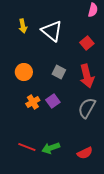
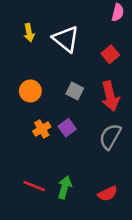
green arrow: (51, 148) -> (65, 187), turned 126

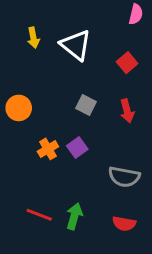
orange circle: (30, 91) -> (19, 108), moved
red arrow: (110, 96) -> (127, 111), size x0.7
gray semicircle: (110, 137) -> (124, 177), moved, turned -108
red semicircle: (108, 194) -> (124, 224), turned 36

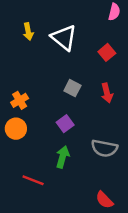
orange circle: (19, 108) -> (16, 129), moved
orange cross: (48, 149) -> (20, 100), moved
green arrow: (74, 216) -> (63, 157), moved
red semicircle: (124, 224) -> (104, 200), moved, turned 36

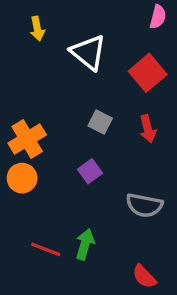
yellow arrow: (28, 32) -> (37, 29), moved
red square: (107, 52) -> (148, 73), size x1.5
orange cross: (20, 100) -> (27, 139), size x1.5
green arrow: (63, 157) -> (85, 244), moved

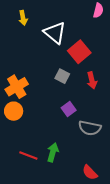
red square: (148, 73) -> (79, 52), moved
purple square: (90, 171) -> (69, 109), moved

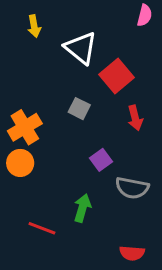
gray square: (62, 76) -> (79, 109), moved
green arrow: (53, 152) -> (82, 208), moved
red semicircle: (90, 172) -> (132, 253), turned -42

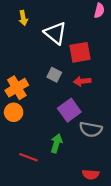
red square: (117, 76) -> (80, 52), turned 30
red arrow: (135, 118) -> (82, 81), moved, turned 98
purple square: (101, 160) -> (69, 110), size x1.5

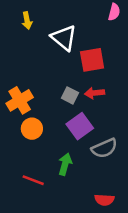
gray square: (54, 75) -> (70, 95), moved
orange circle: (14, 112) -> (32, 129), moved
gray semicircle: (91, 129) -> (104, 148), turned -35

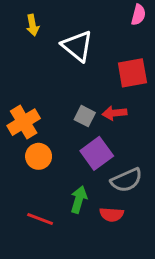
red square: (92, 60) -> (132, 73), moved
red semicircle: (104, 200) -> (112, 214), moved

